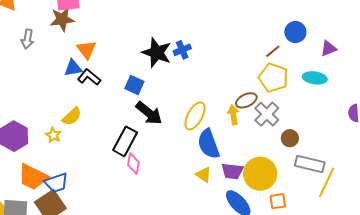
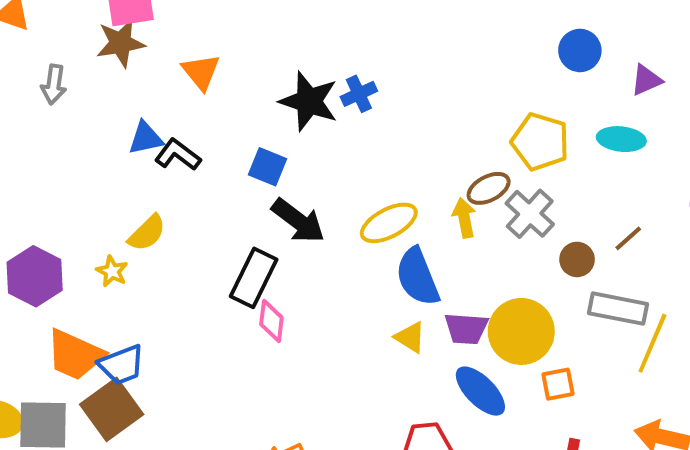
orange triangle: (86, 50) -> (201, 72), moved
brown line: (273, 51) -> (628, 238), moved
yellow ellipse: (195, 116) -> (389, 223), turned 36

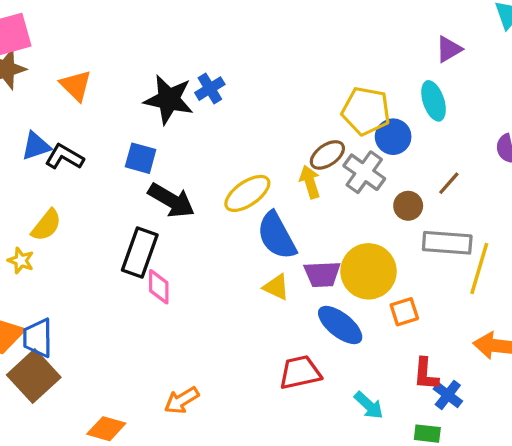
blue circle: (580, 50) -> (393, 137), moved
cyan ellipse: (621, 139) -> (434, 101), turned 72
blue trapezoid: (121, 365) -> (38, 338), turned 117

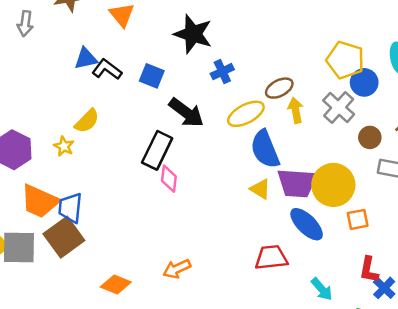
blue cross: (210, 89) -> (222, 72), moved
brown ellipse: (327, 155) -> (279, 88), moved
blue square: (141, 158) -> (152, 76), moved
purple trapezoid: (322, 274) -> (297, 183), size x1.4

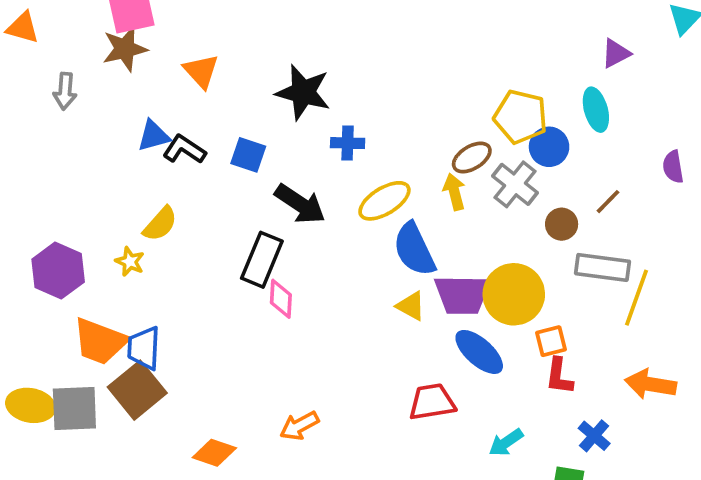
blue cross: (222, 72) -> (348, 143), turned 30
brown ellipse: (279, 88) -> (472, 157), moved
red L-shape: (369, 270) -> (559, 376), moved
cyan arrow: (322, 289) -> (506, 442), turned 100

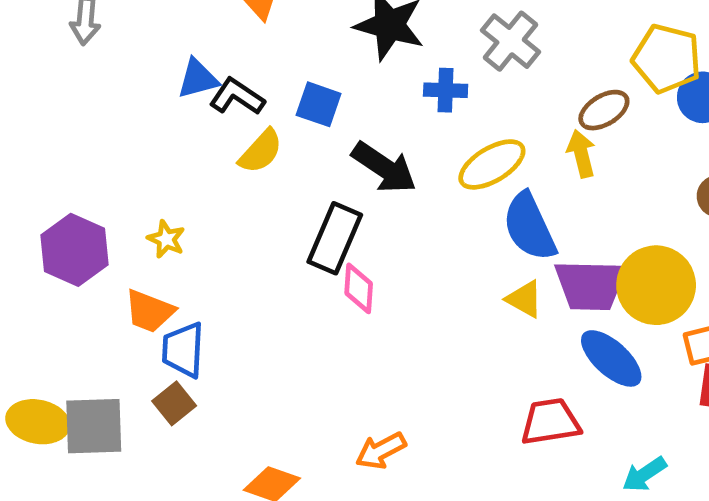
gray cross: (515, 184) -> (511, 41), moved
yellow semicircle: (160, 224) -> (261, 151), moved
orange trapezoid: (100, 341) -> (149, 311), moved, size x0.7
brown square: (137, 390) -> (174, 403), size x0.6

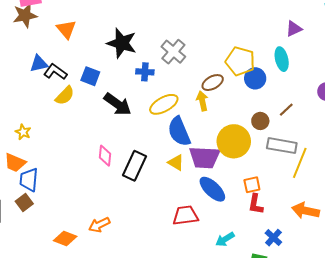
black rectangle: (335, 238) -> (134, 166), moved
yellow circle: (656, 285) -> (234, 141), moved
orange arrow: (381, 451) -> (99, 225), moved

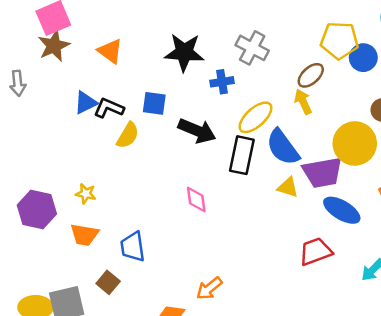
black rectangle: (134, 166) -> (242, 155), moved
blue trapezoid: (29, 180) -> (133, 247), moved

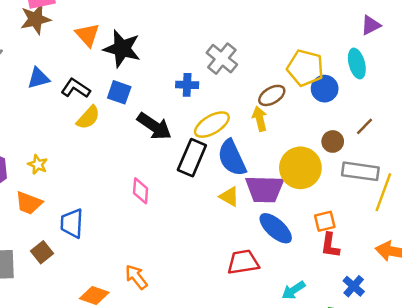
black star: (184, 52) -> (122, 49), moved
blue triangle: (86, 103) -> (38, 78), moved
orange arrow: (209, 288) -> (136, 277), turned 80

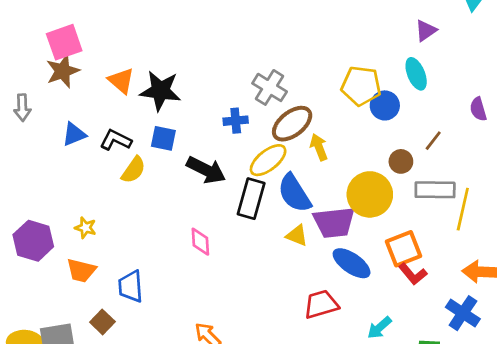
brown ellipse: (272, 95) -> (292, 124), moved, size x1.4
orange square: (325, 221) -> (404, 249), size x1.5
red L-shape: (330, 245) -> (413, 274), turned -40
blue cross: (354, 286) -> (463, 313), moved, size x1.4

